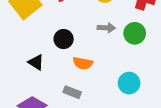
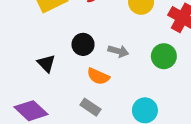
gray arrow: (106, 28) -> (118, 51), moved
gray rectangle: (72, 92) -> (90, 107), moved

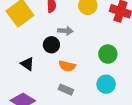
gray arrow: (118, 51) -> (65, 31), moved
green circle: (164, 56) -> (108, 54), moved

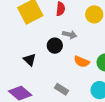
orange semicircle: (67, 66) -> (82, 62), moved

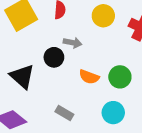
black triangle: (30, 60) -> (22, 76), size x1.5

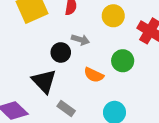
black triangle: (22, 76) -> (44, 81), moved
green circle: (120, 77) -> (123, 61), moved

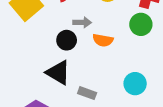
green circle: (123, 61) -> (141, 24), moved
orange semicircle: (94, 75) -> (103, 40), moved

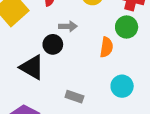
orange semicircle: (103, 40) -> (107, 47), moved, turned -90
black triangle: (58, 73) -> (32, 67), moved

